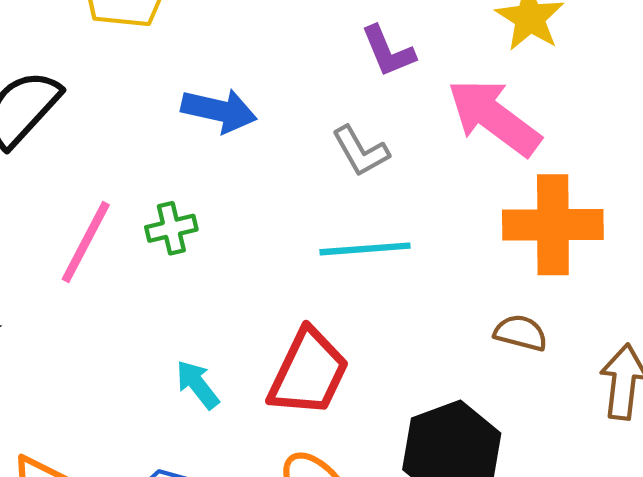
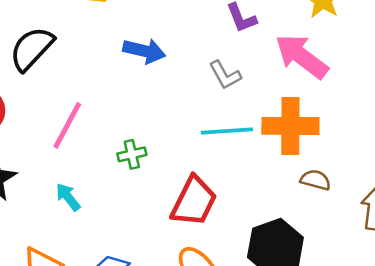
orange cross: (553, 225) -> (290, 126), moved
green cross: (171, 228) -> (132, 154), moved
cyan arrow: (198, 385) -> (68, 197), moved

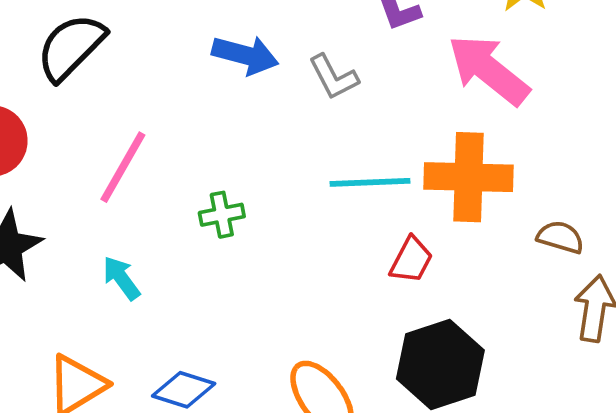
gray L-shape: (225, 75) -> (333, 77), moved
brown semicircle: (316, 180) -> (560, 237), moved
red trapezoid: (194, 201) -> (411, 260), moved, size x0.6

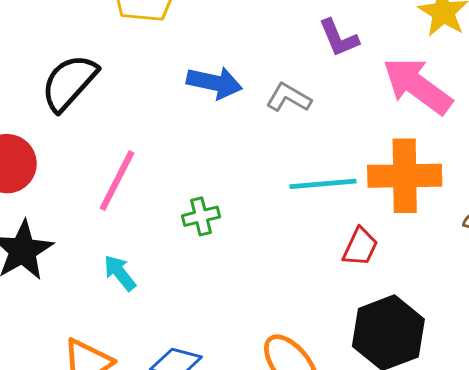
gray L-shape: (333, 77) -> (289, 98), turned 150

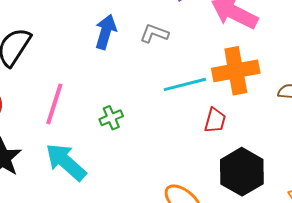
blue arrow: (214, 83) -> (106, 32), turned -76
cyan arrow: (120, 273) -> (66, 162), size x1.8

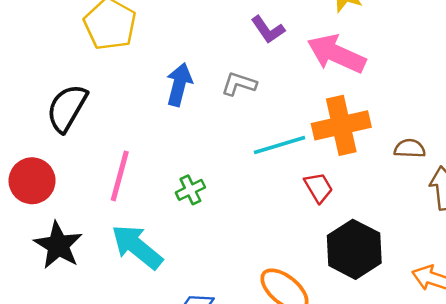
red trapezoid: (215, 120) -> (318, 188), turned -44

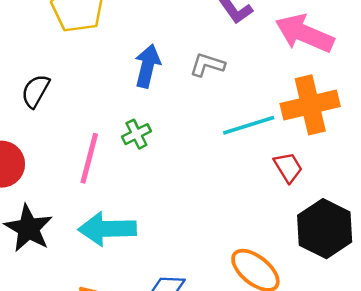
black semicircle: (67, 108) -> (35, 91), size x0.7
green cross: (190, 190) -> (136, 134), moved
cyan arrow: (137, 247) -> (107, 229), turned -40

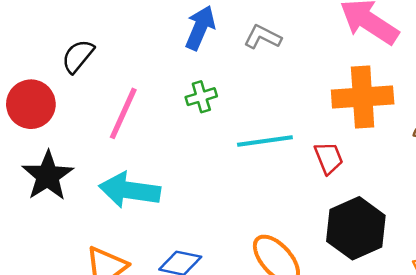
black semicircle: (35, 91) -> (78, 56), moved
cyan line: (249, 125) -> (265, 141), moved
green cross: (136, 134) -> (201, 97), moved

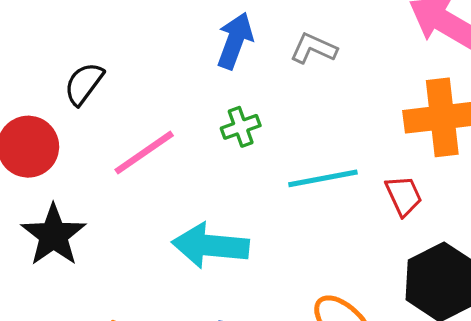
pink line: (123, 113) -> (144, 153), turned 34
cyan arrow: (130, 190) -> (210, 246), moved

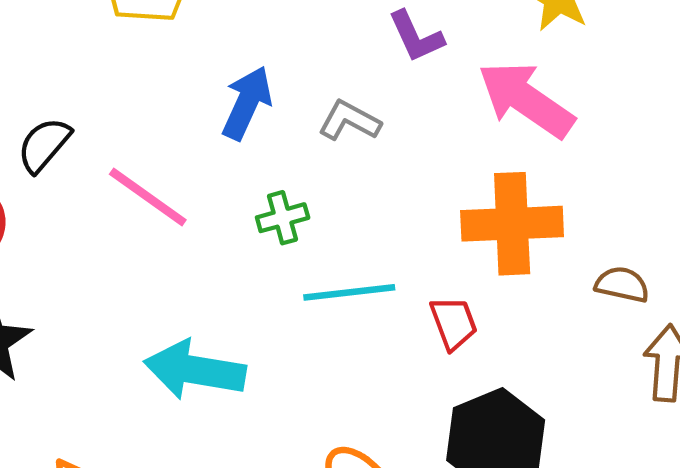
green cross: (241, 127) -> (283, 218), moved
pink line: (144, 153) -> (148, 197), moved, turned 66

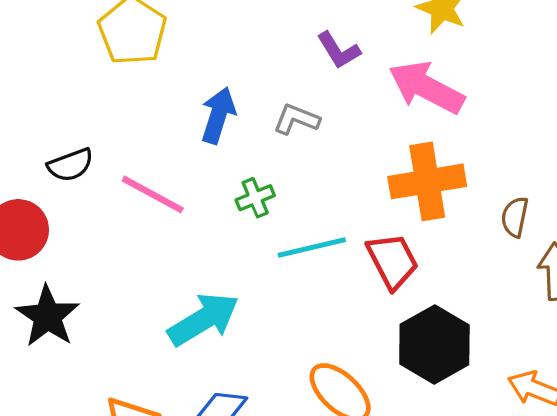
black semicircle: (44, 145) -> (70, 165), turned -144
brown semicircle: (622, 285) -> (515, 217), turned -84
red trapezoid: (454, 323) -> (393, 261), size x1.4
cyan arrow: (195, 370) -> (203, 319), turned 146

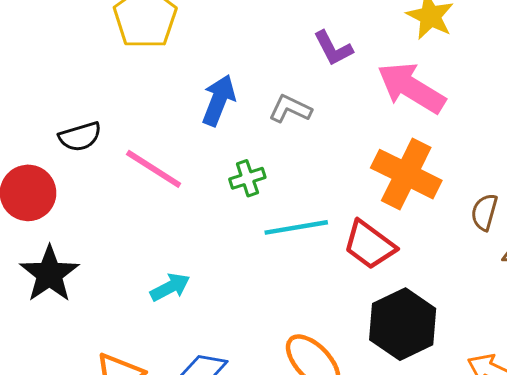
orange cross: (427, 181) -> (406, 174), turned 32
red trapezoid: (393, 261) -> (369, 245), turned 150
cyan arrow: (203, 319) -> (170, 287), moved, size x0.6

